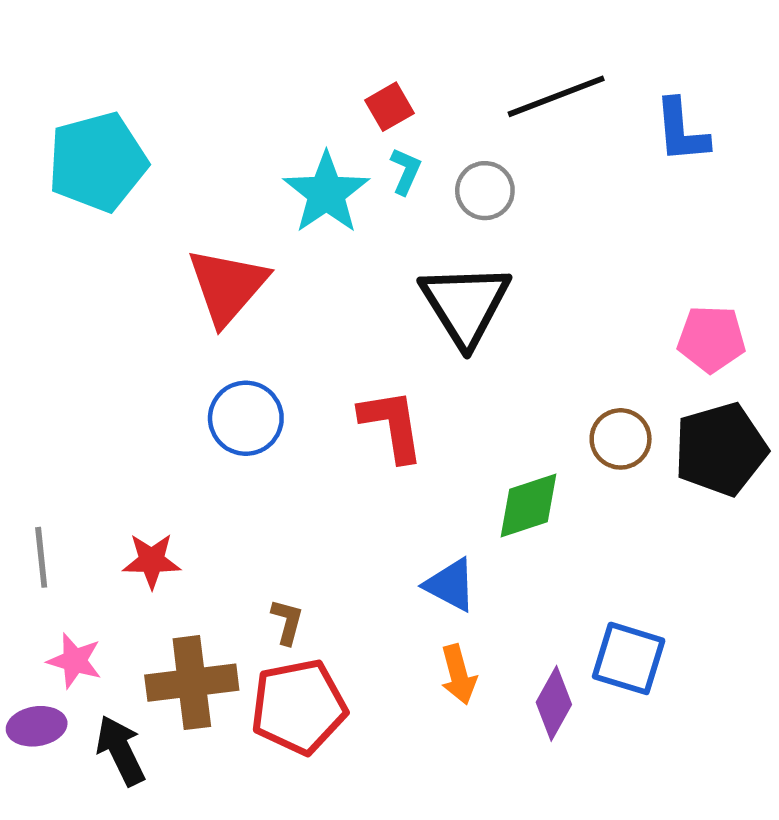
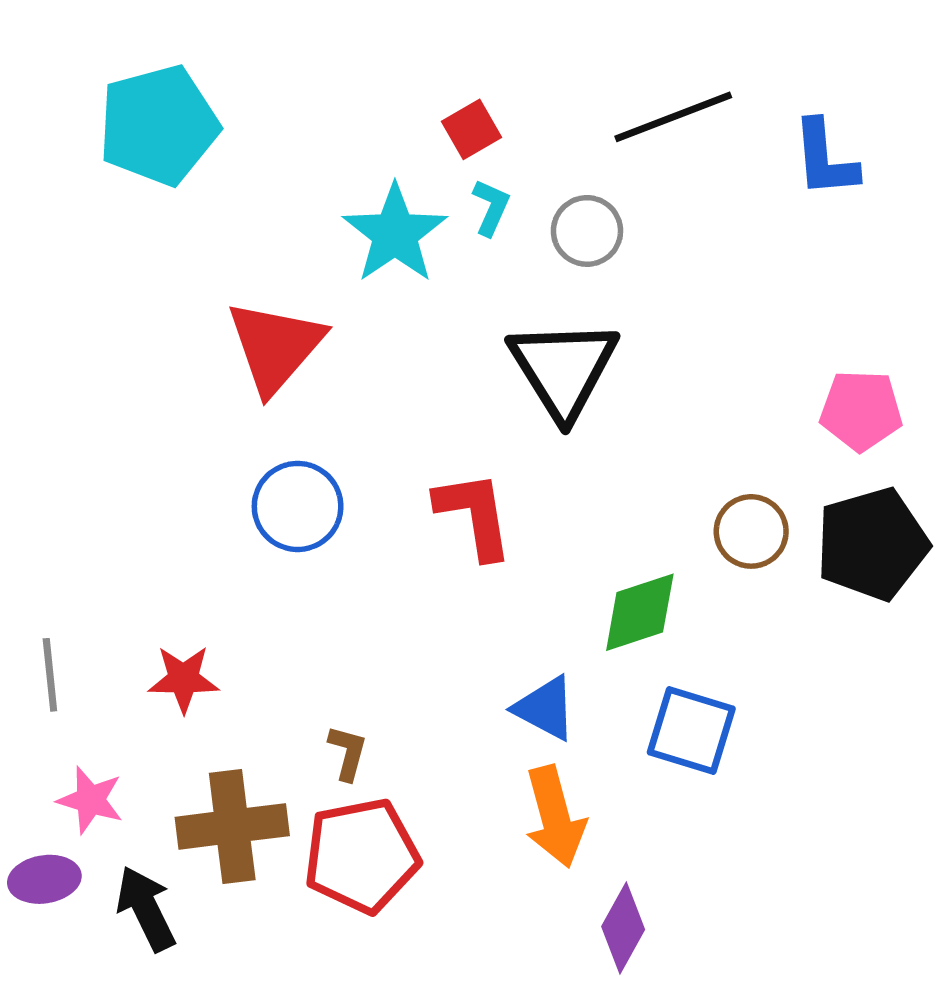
cyan pentagon: (98, 162) -> (158, 125), moved
blue square: (629, 658) -> (691, 730), moved
orange arrow: (458, 675) -> (555, 817), size x1.4
purple diamond: (554, 703) -> (623, 928), moved

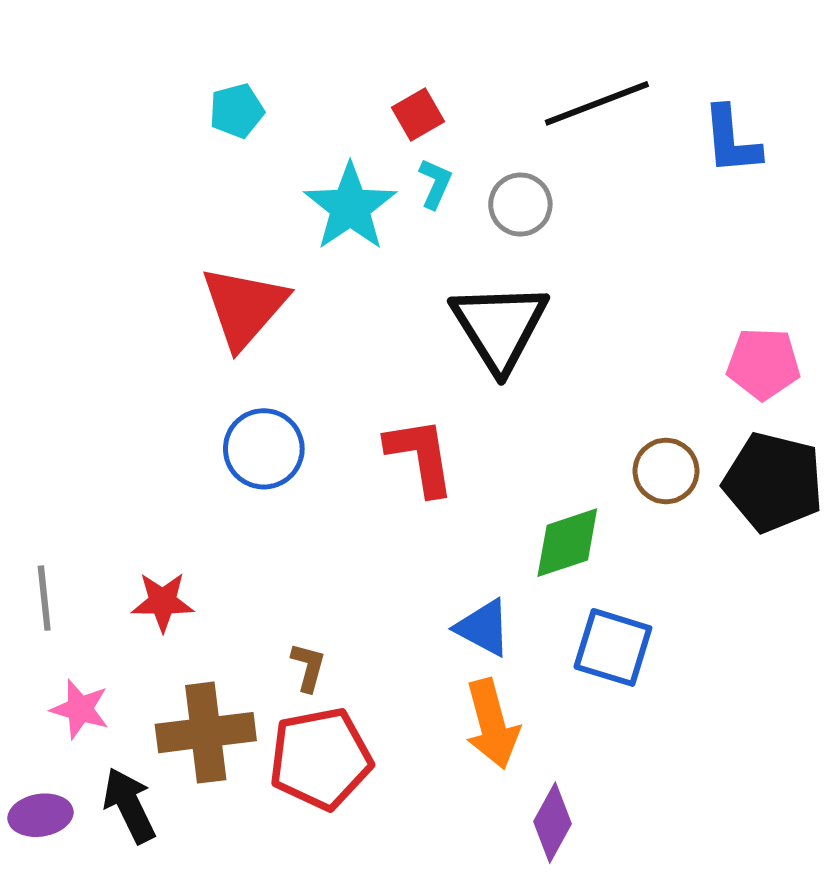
cyan pentagon: (158, 125) -> (237, 111), moved, size x0.5
black pentagon: (872, 544) -> (773, 482), turned 30
purple ellipse: (44, 879) -> (40, 815), moved

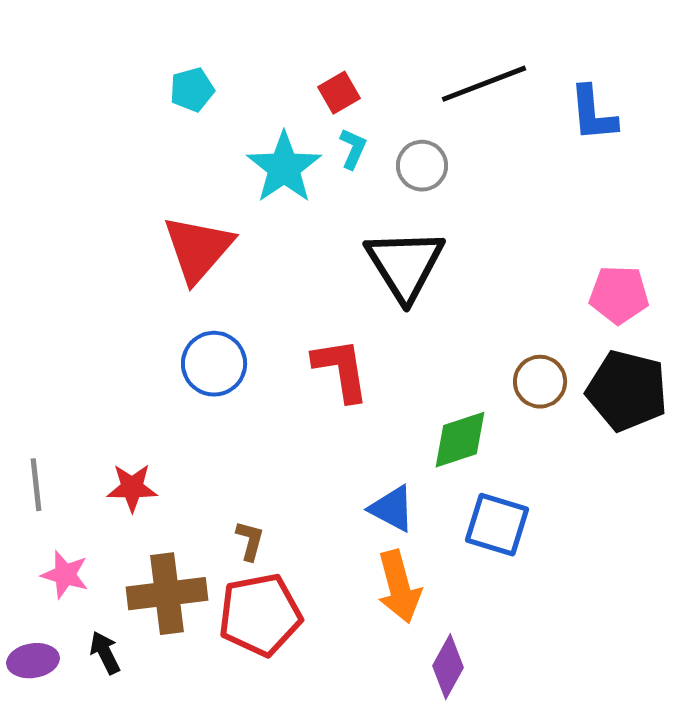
black arrow: (129, 805) -> (105, 653), size x0.7

